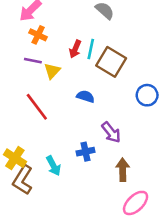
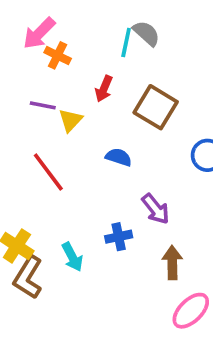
orange cross: (38, 35) -> (58, 55), moved
cyan line: (91, 49) -> (126, 42), moved

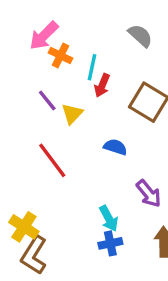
cyan line: (126, 42) -> (92, 67), moved
purple line: (43, 105) -> (47, 100), turned 40
blue cross: (119, 237) -> (110, 243), moved
cyan arrow: (72, 257) -> (109, 219), moved

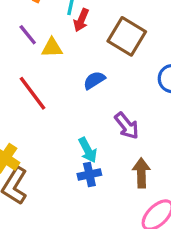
yellow triangle: (72, 114) -> (52, 48), turned 45
blue semicircle: (115, 147) -> (94, 80), turned -50

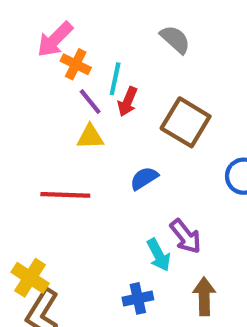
purple line: (28, 35) -> (90, 102), moved
red line: (33, 93) -> (65, 195), turned -51
cyan arrow: (88, 150) -> (159, 255), moved

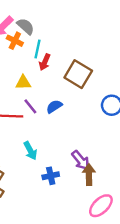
gray semicircle: (175, 39) -> (26, 26), moved
purple line: (90, 102) -> (30, 106), moved
purple arrow: (186, 236) -> (81, 160), moved
cyan arrow: (159, 255) -> (30, 151), moved

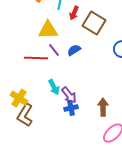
red arrow: (45, 62) -> (74, 13), moved
yellow triangle: (23, 83) -> (48, 30), size x1.5
purple arrow: (81, 160) -> (69, 95), moved

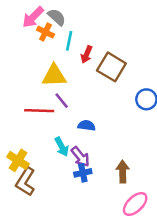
blue semicircle: (74, 50) -> (87, 125), moved, turned 40

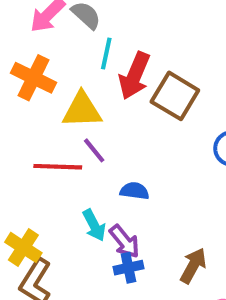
orange cross: (45, 32) -> (34, 78), moved, size x1.5
red arrow: (87, 54) -> (135, 76), size x1.6
brown arrow: (123, 172) -> (193, 266), turned 30

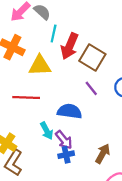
purple line: (94, 150) -> (91, 88), moved
blue semicircle: (135, 191) -> (70, 111), size x1.5

